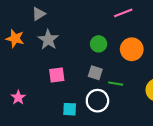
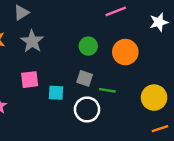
pink square: (57, 75) -> (30, 80), moved
cyan square: (70, 109) -> (56, 93), moved

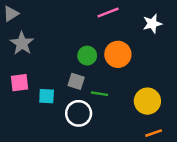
green circle: (88, 46) -> (87, 56), moved

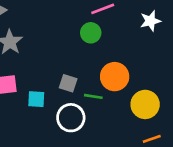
orange circle: (118, 54) -> (115, 77), moved
green circle: (87, 56) -> (91, 33), moved

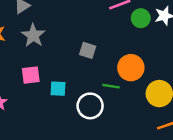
green circle: (91, 33) -> (141, 18), moved
gray square: (68, 83) -> (88, 50), moved

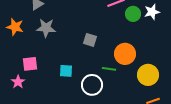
gray star: (33, 35) -> (46, 28), turned -30
pink square: (31, 75) -> (30, 64), moved

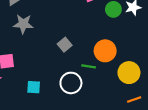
gray square: (90, 40) -> (65, 45), moved, turned 32
cyan square: (66, 71) -> (34, 87), moved

